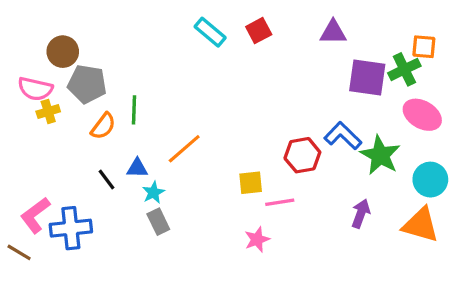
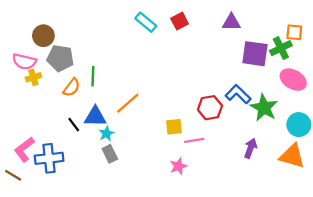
blue triangle: (137, 168) -> (95, 117), size x1.5

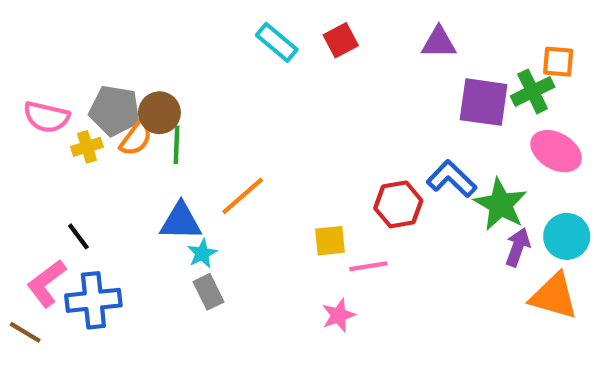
brown circle: (43, 36) -> (159, 113), moved
yellow cross: (33, 77) -> (87, 147), moved
orange semicircle: (72, 87) -> (136, 138), moved
black line: (74, 125) -> (78, 236), moved
purple arrow: (250, 148) -> (518, 247), moved

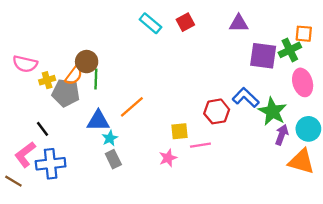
gray pentagon: (115, 111) -> (66, 93), moved
pink ellipse: (556, 151) -> (303, 82), turned 44
pink star: (339, 315) -> (168, 158), moved

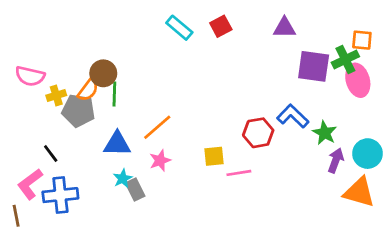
pink ellipse: (303, 82) -> (358, 80), moved
green star: (272, 111) -> (325, 133), size x0.7
cyan star: (110, 138) -> (123, 178), moved
pink star: (168, 158) -> (160, 160), moved
brown line: (13, 181) -> (16, 216), turned 48

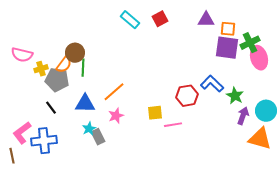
orange square: (362, 40) -> (228, 29), moved
black line: (51, 154) -> (51, 108), moved

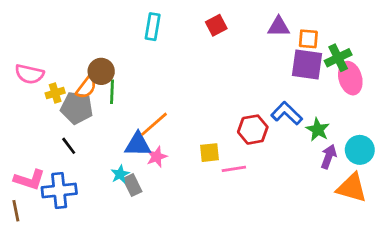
cyan rectangle: (130, 20) -> (153, 27), moved, turned 60
blue triangle: (85, 104) -> (138, 144), moved
pink L-shape: (22, 133) -> (29, 180), turned -125

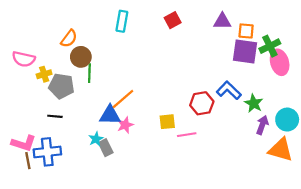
orange semicircle: (86, 88) -> (69, 39), moved
black line: (69, 146) -> (55, 116), turned -48
brown line: (16, 211) -> (28, 161), moved

